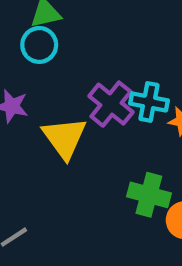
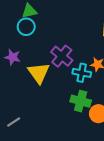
cyan cross: (149, 102) -> (82, 73), moved

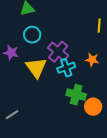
cyan circle: (26, 27) -> (32, 35), moved
cyan cross: (82, 73) -> (66, 68), moved, turned -30

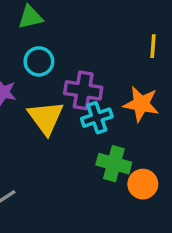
purple cross: (58, 52) -> (83, 90), turned -30
orange star: (92, 60) -> (141, 104), size x1.5

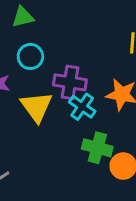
cyan cross: (97, 118) -> (82, 107), turned -36

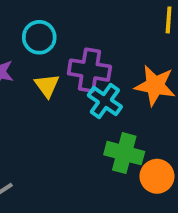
yellow triangle: (36, 107) -> (47, 86), moved, size x0.6

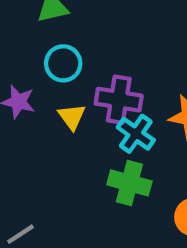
green cross: (124, 153) -> (129, 183), moved

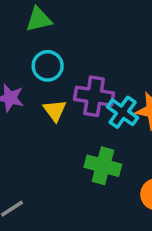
cyan cross: (136, 134) -> (123, 112), moved

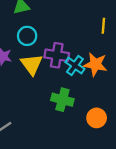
yellow triangle: (55, 110) -> (32, 64), size x1.5

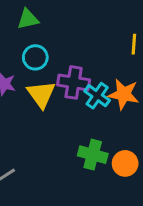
green cross: (62, 100) -> (93, 155), moved

